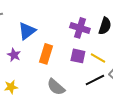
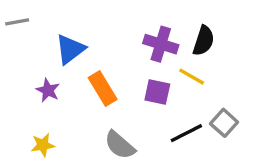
orange rectangle: (46, 54) -> (103, 89), turned -48
yellow line: (98, 58) -> (192, 77), moved

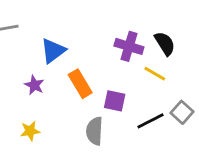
black semicircle: (204, 41) -> (165, 44), turned -50
purple square: (157, 92) -> (115, 101), moved
gray semicircle: (120, 145) -> (95, 131), turned 52

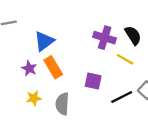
orange rectangle: (80, 84) -> (53, 67), moved
yellow star: (30, 131) -> (34, 98), moved
gray semicircle: (95, 131) -> (62, 104), moved

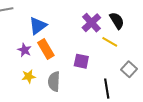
purple cross: (105, 38) -> (91, 23), turned 30
black line: (122, 97) -> (107, 89), moved, turned -72

